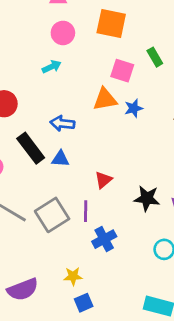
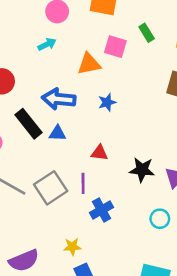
orange triangle: (105, 99) -> (89, 64), moved
blue star: (134, 108) -> (107, 102), moved
blue arrow: (62, 123) -> (59, 99), size x1.4
red triangle: (103, 180) -> (100, 153), turned 48

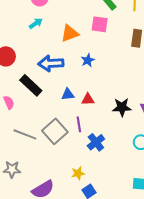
pink square: (115, 47) -> (100, 24), moved
blue triangle: (57, 133) -> (68, 94), moved

